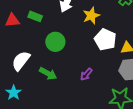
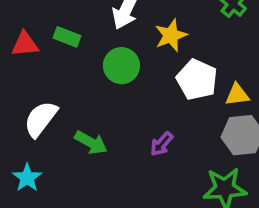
green circle: (55, 42) -> (121, 66), moved

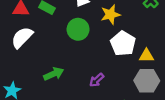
white semicircle: (41, 119) -> (22, 37), moved
green arrow: (91, 143) -> (54, 74), turned -60

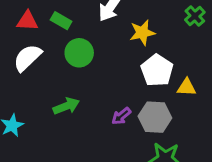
green circle: (78, 29) -> (79, 53), moved
gray hexagon: (147, 81) -> (155, 117), moved

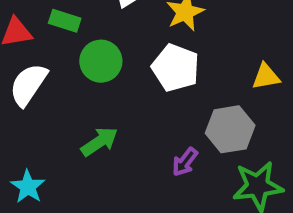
white pentagon: (157, 70) -> (176, 68), moved
purple arrow: (121, 116) -> (185, 162), moved

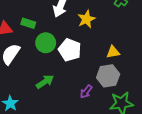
white pentagon: (176, 68) -> (70, 50), moved
yellow triangle: (266, 76) -> (113, 52), moved

